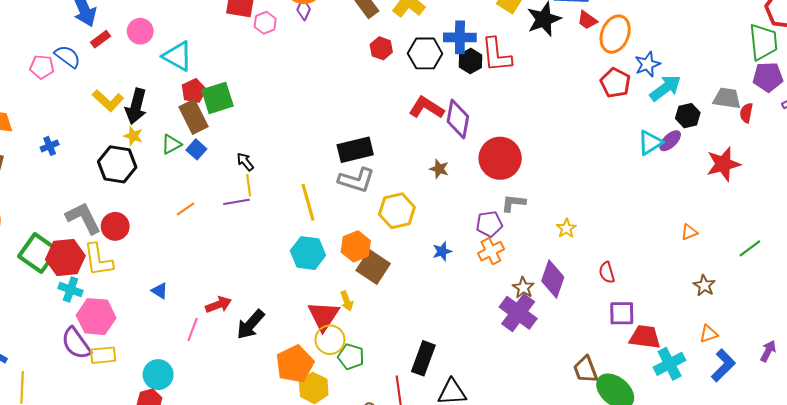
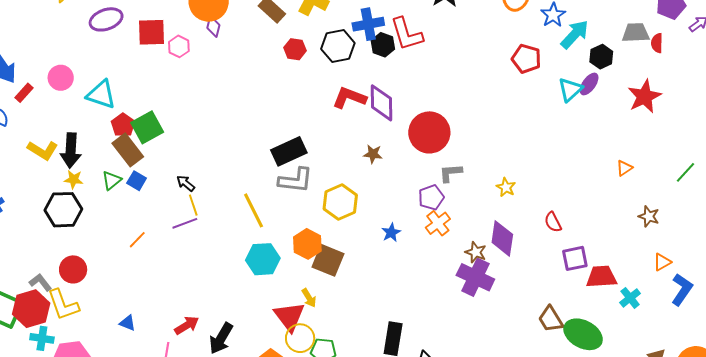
red pentagon: (615, 83) -> (526, 59), moved
gray L-shape: (83, 218) -> (40, 282), moved, size x0.6
cyan cross: (670, 364) -> (630, 298), size x0.7

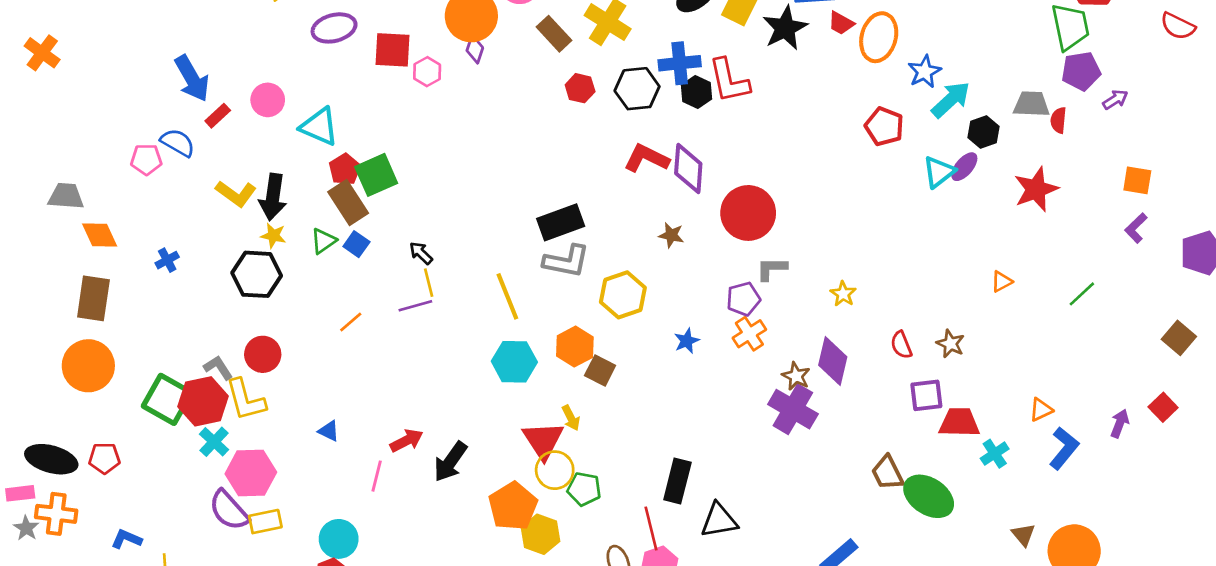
brown star: (649, 216) -> (950, 344), moved
brown square: (328, 260) -> (600, 371), size x0.7
cyan cross: (42, 338) -> (214, 442), turned 30

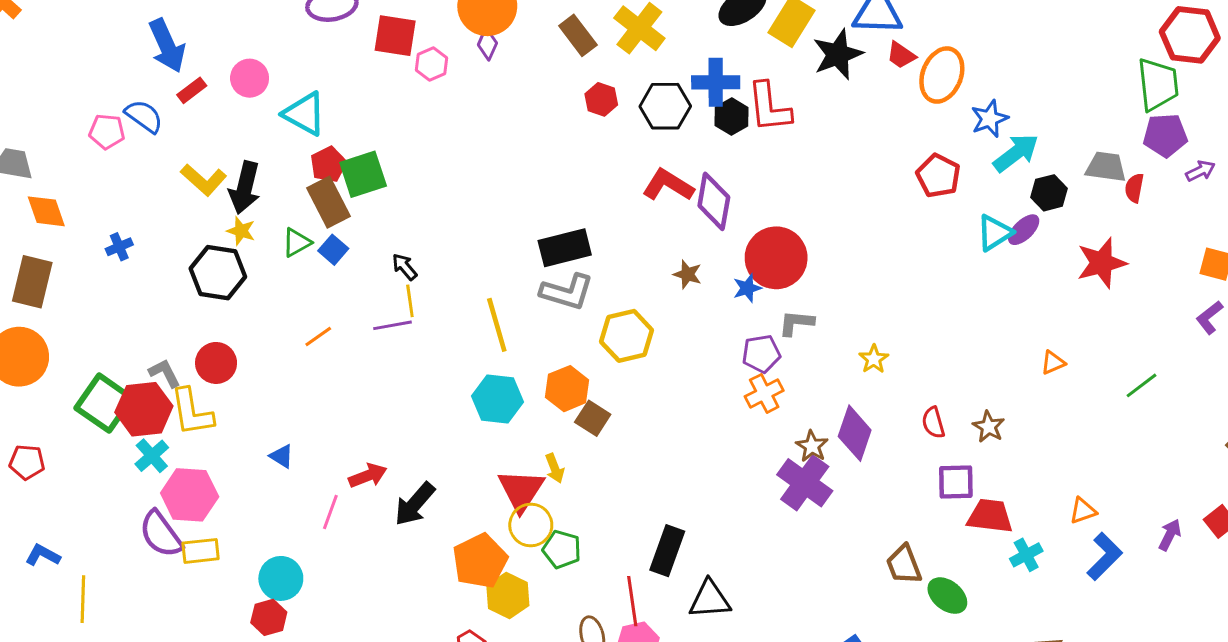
blue star: (687, 341) -> (747, 288), moved
green ellipse: (929, 496) -> (947, 596), size x0.7

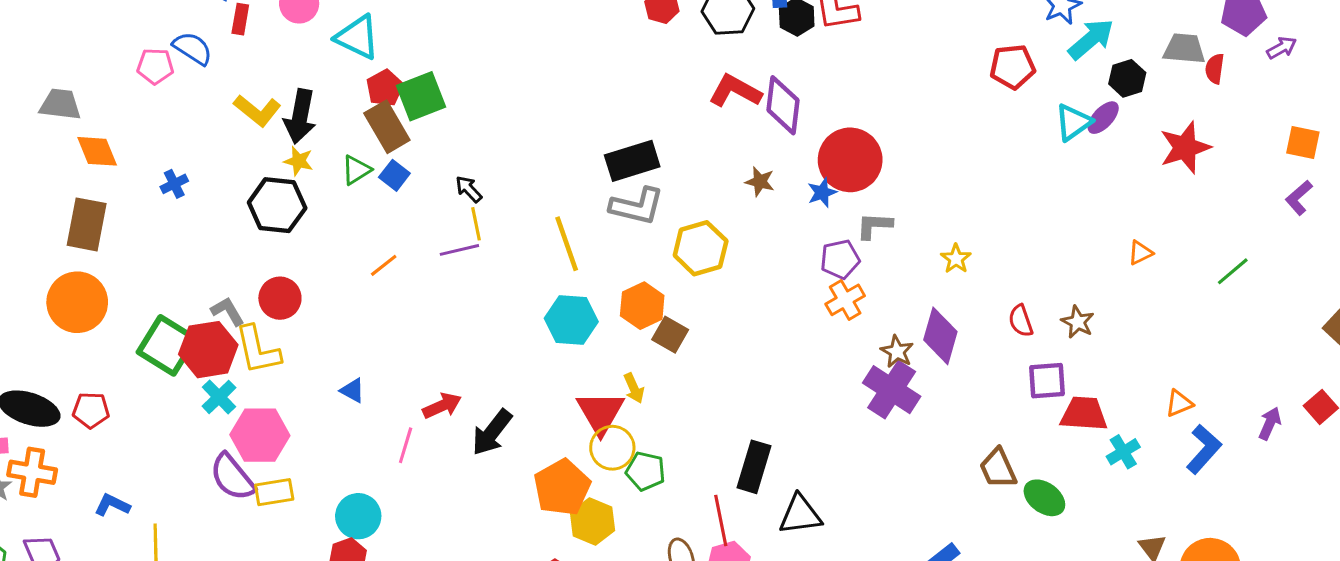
red rectangle: (192, 90) -> (240, 19), turned -40
red pentagon: (938, 176) -> (1013, 67), turned -30

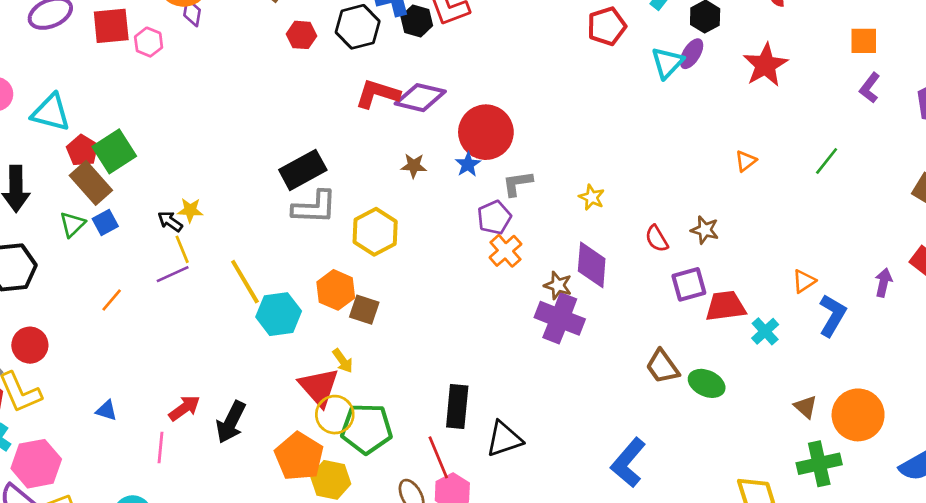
purple diamond: (783, 105) -> (420, 98), turned -72
yellow star: (299, 161) -> (190, 210), moved
blue square: (394, 175) -> (105, 222), turned 35
yellow line: (567, 244) -> (245, 282), moved
green pentagon: (645, 471) -> (367, 429), size x1.5

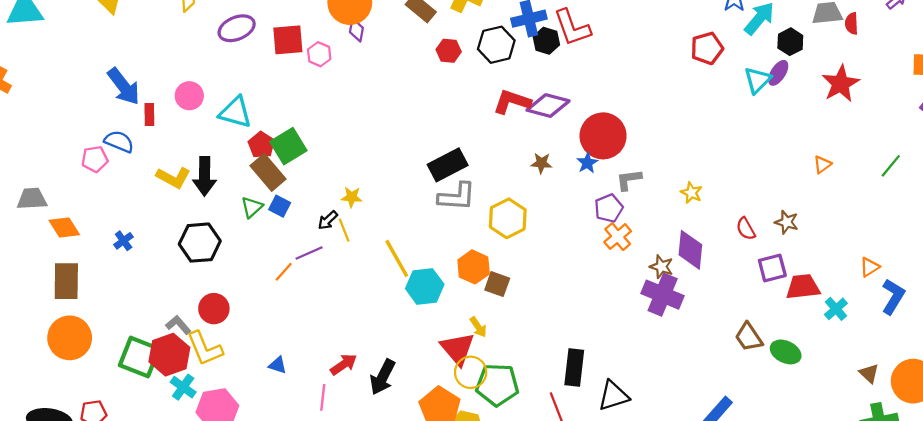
black arrow: (170, 221) -> (328, 220), moved, turned -80
blue square: (105, 222) -> (280, 206), turned -35
purple line: (173, 274) -> (309, 253), moved

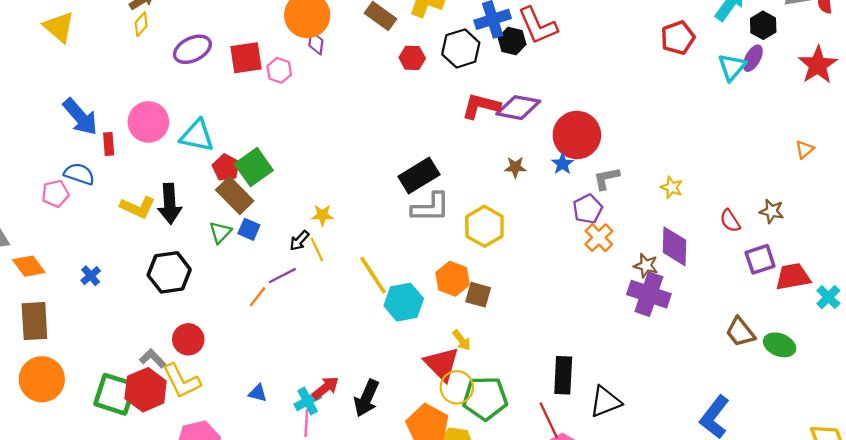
pink circle: (189, 96) -> (148, 122), size x1.4
cyan cross: (183, 387) -> (308, 401), moved, turned 30

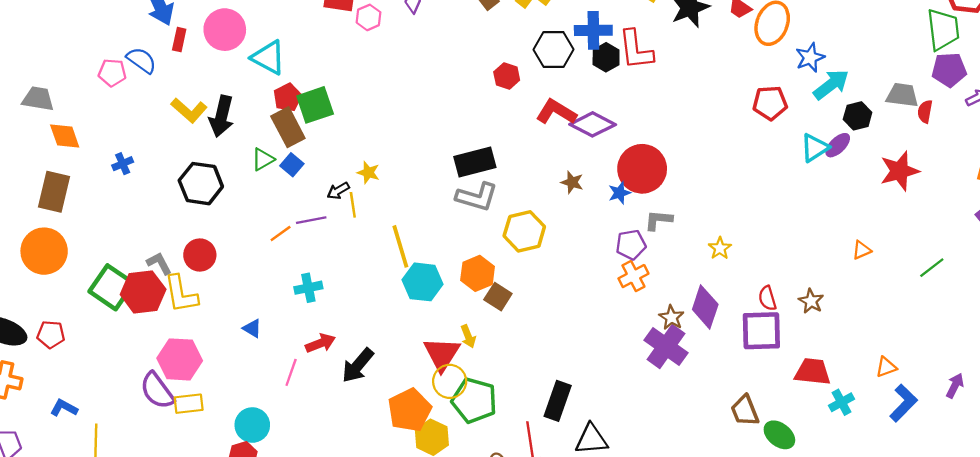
red hexagon: (412, 58) -> (507, 76), moved
purple square: (760, 259) -> (761, 331), moved, size x1.4
cyan cross: (308, 401) -> (308, 288), moved

